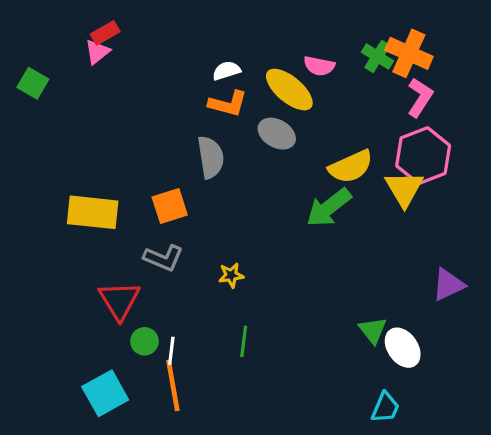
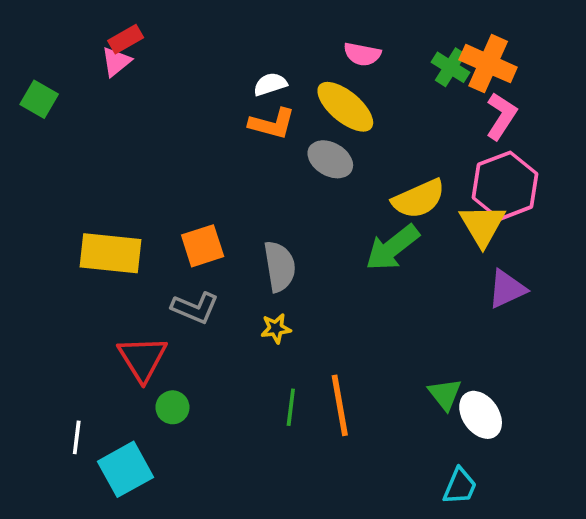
pink semicircle: (319, 66) -> (362, 54), moved
gray semicircle: (211, 157) -> (280, 266), moved
purple triangle: (448, 285) -> (507, 289), moved
white line: (171, 351) -> (77, 437), moved
orange line: (173, 385) -> (340, 405), moved

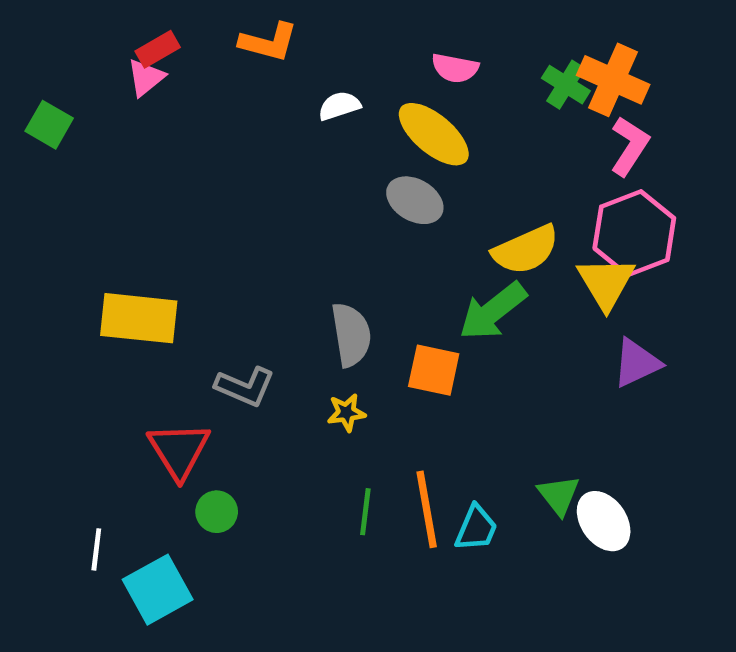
orange L-shape: (272, 124) -> (269, 42), moved
orange square: (203, 246) -> (434, 370), moved, turned 30
cyan trapezoid: (460, 486) -> (476, 528), moved

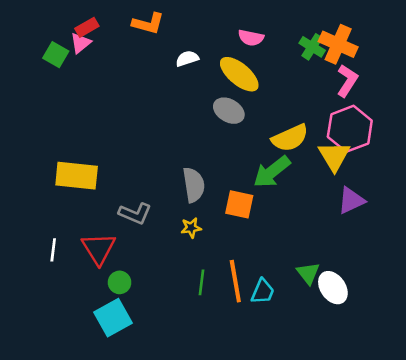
green square: (49, 125) -> (56, 55), moved
white line: (96, 549) -> (53, 250), moved
cyan square: (158, 590) -> (113, 318), moved

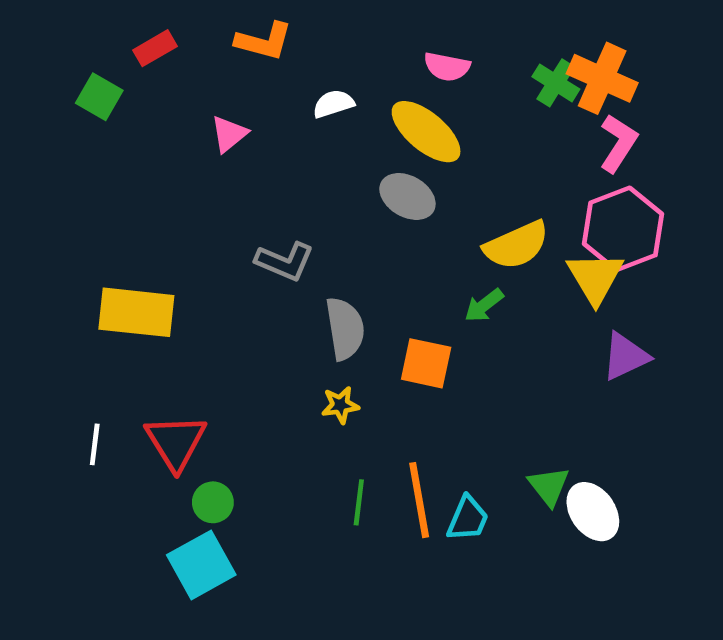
pink triangle: (80, 43) -> (229, 134), moved
green arrow: (272, 172) -> (484, 305), size x0.6
gray L-shape: (135, 213) -> (285, 261), moved

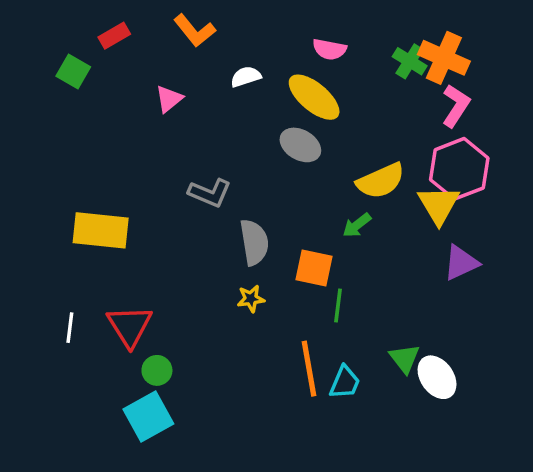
orange L-shape: (264, 41) -> (195, 31), turned 36
green line: (359, 502) -> (338, 305), moved

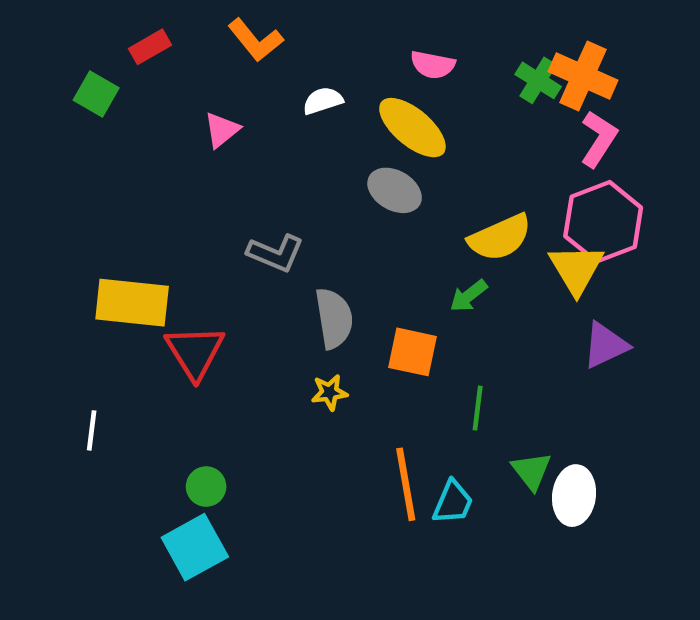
green line: (338, 305) -> (478, 408), moved
red triangle: (130, 326) -> (195, 352), moved
white ellipse: (437, 377) -> (574, 496), turned 42

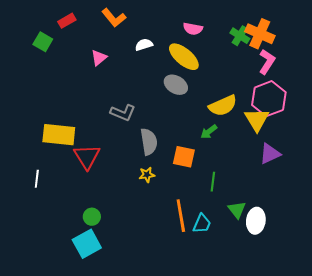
white line: (92, 430) -> (37, 179), moved

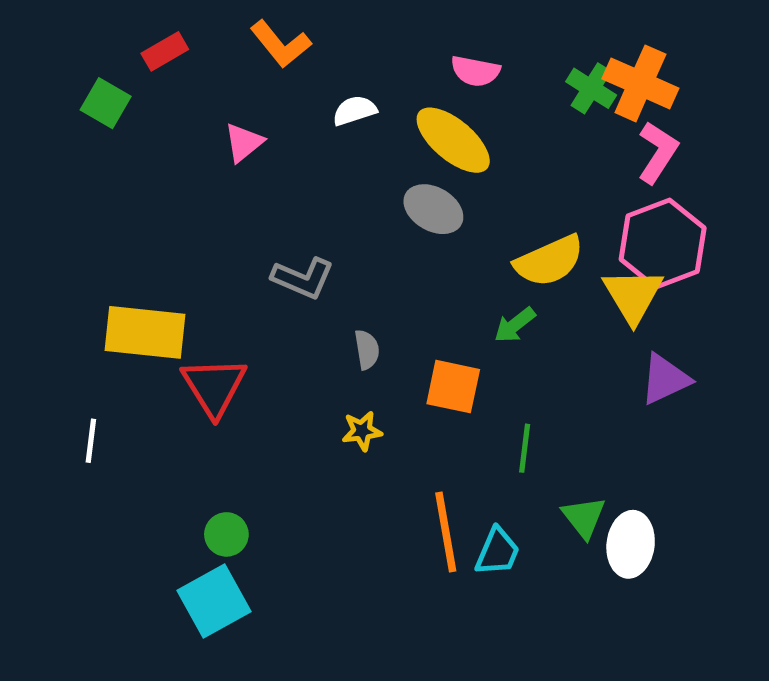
gray semicircle: (149, 142) -> (367, 350), size x0.6

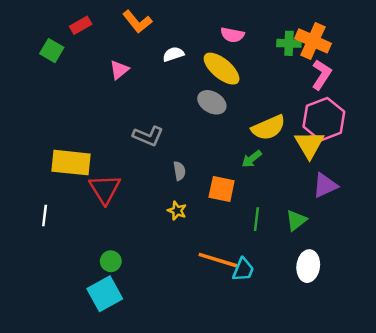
green cross: (591, 88) -> (289, 43), turned -30
yellow star: (362, 431) -> (177, 211), turned 30
green triangle: (584, 517) -> (296, 220), moved, turned 30
orange line: (446, 532) -> (218, 260), turned -63

